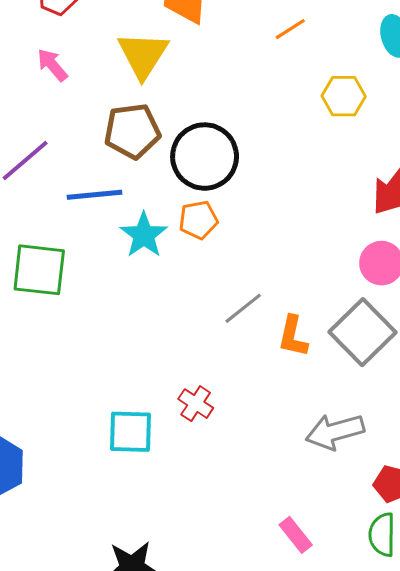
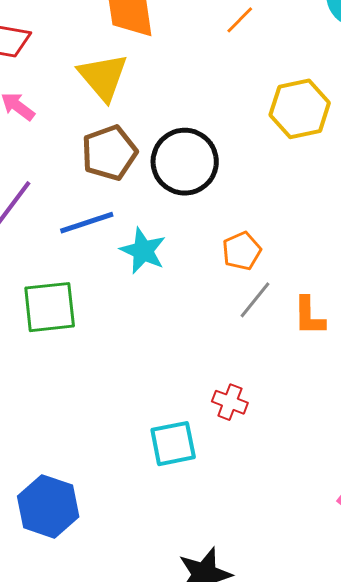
yellow hexagon: (344, 96) -> (300, 109), moved, size x1.4
orange pentagon: (198, 220) -> (242, 251), moved

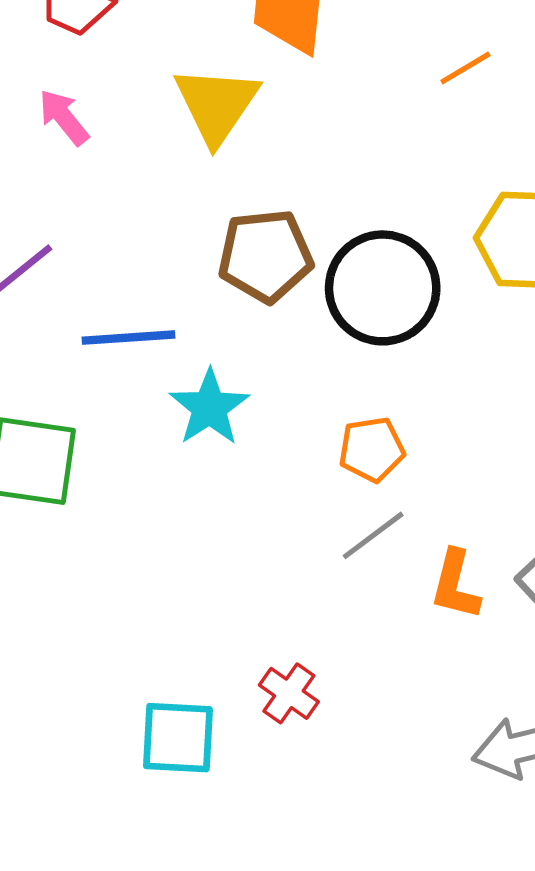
brown pentagon: (109, 153) -> (265, 256), moved
black circle: (185, 162) -> (383, 288), moved

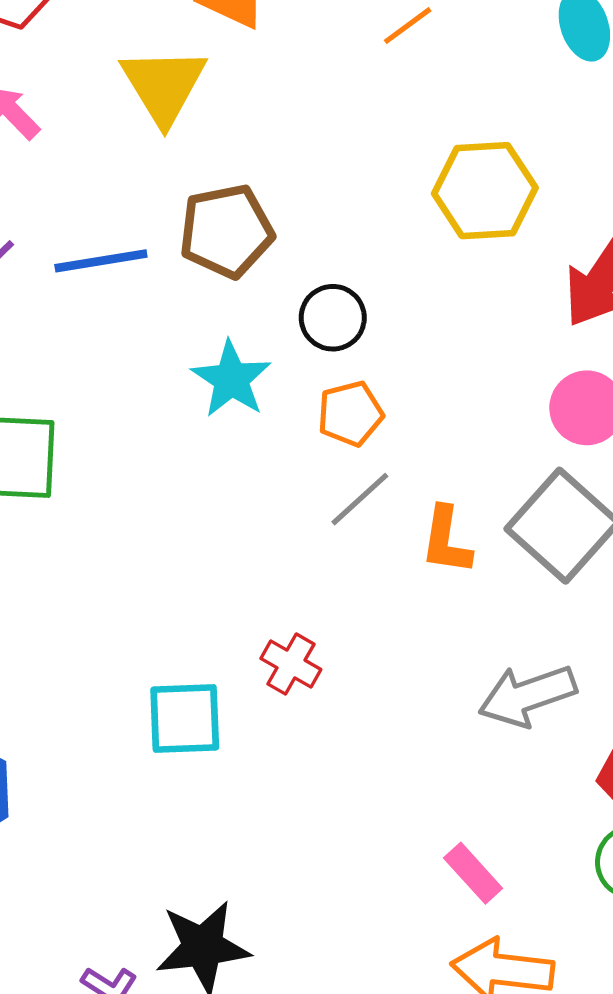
black circle: (383, 288) -> (333, 318), moved, size x0.6
blue line: (128, 338) -> (101, 261), moved
cyan star: (209, 407) -> (231, 379), moved

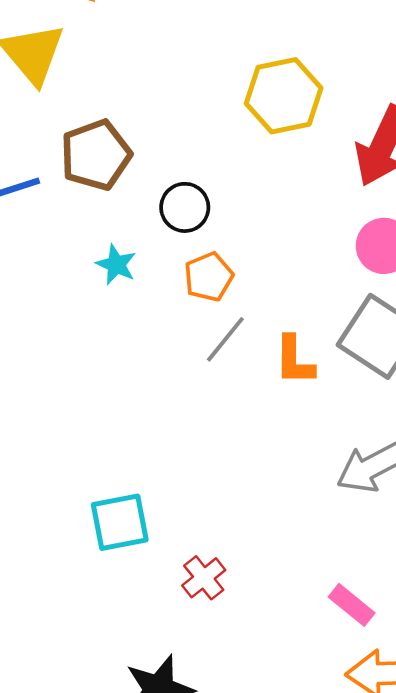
cyan star: (231, 379) -> (116, 265), size x0.7
red cross: (291, 664) -> (204, 578), moved, turned 30

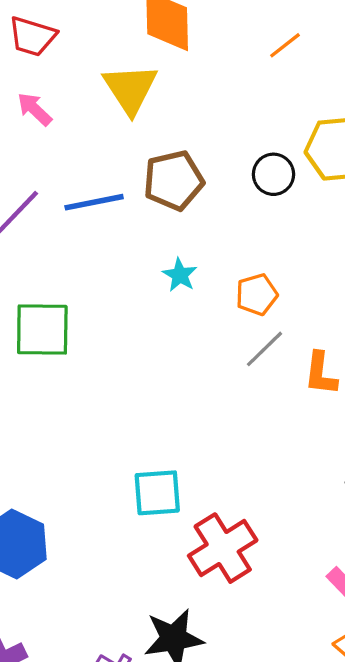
black circle: (185, 207) -> (273, 174), moved
red cross: (204, 578) -> (223, 548), size x1.8

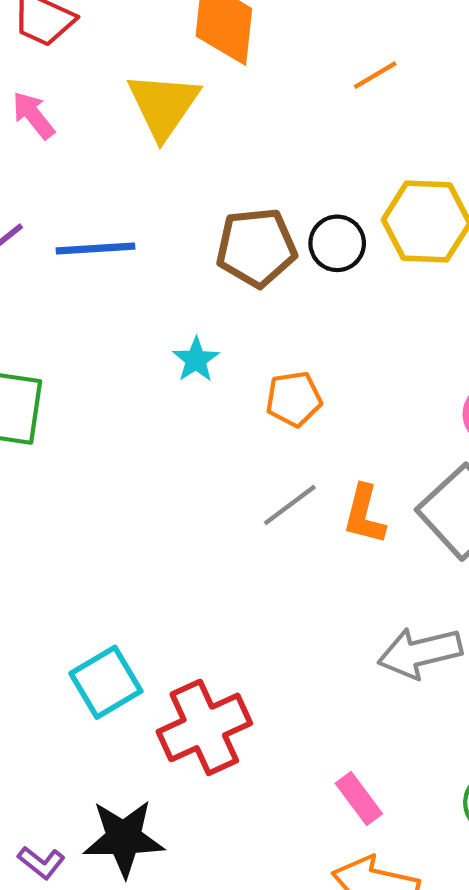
brown pentagon: (174, 180) -> (256, 247), moved
gray line: (265, 349) -> (290, 505), moved
cyan square: (157, 493) -> (106, 682), moved, turned -34

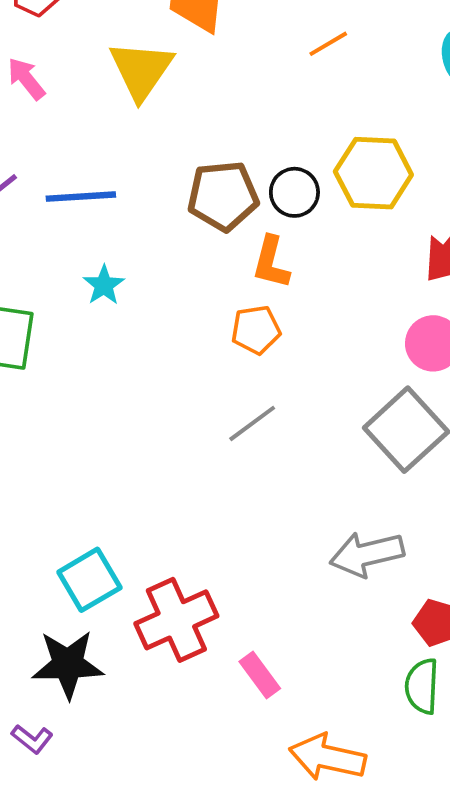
cyan star: (196, 360) -> (104, 285), moved
orange L-shape: (364, 515) -> (271, 262), moved
pink rectangle: (359, 798) -> (260, 675), moved
black star: (124, 838) -> (68, 664), moved

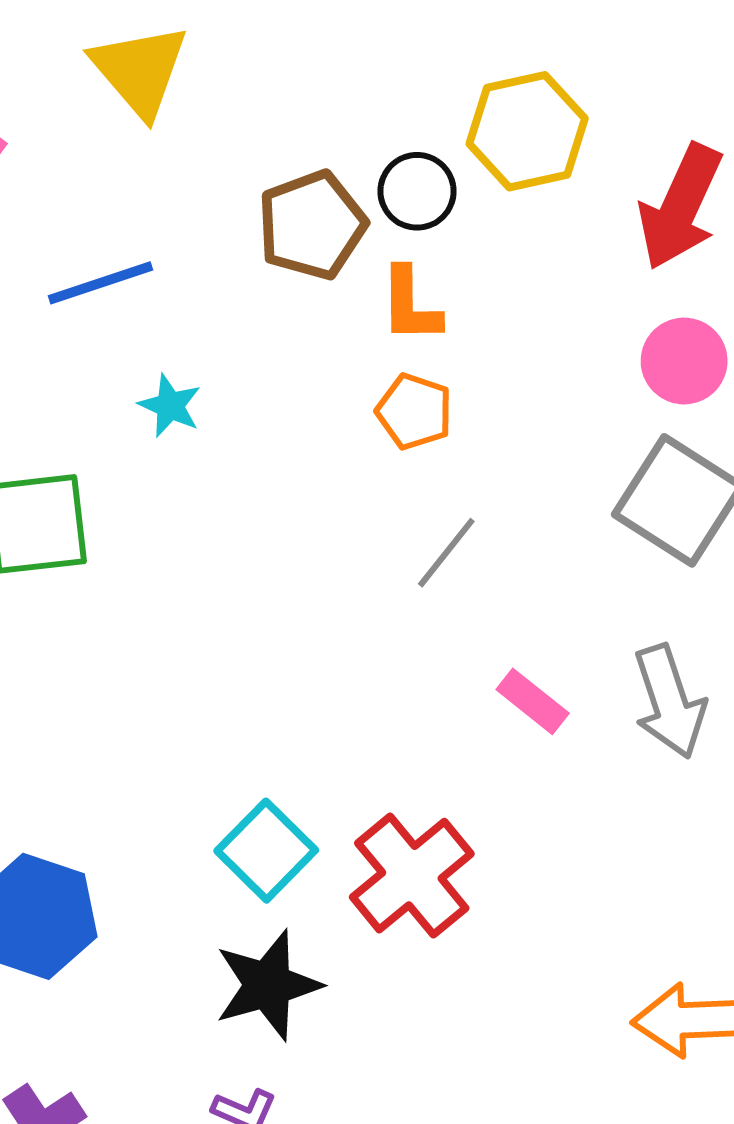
orange pentagon: (256, 330) -> (414, 412), turned -30
gray arrow: (367, 554) -> (669, 702), turned -80
pink rectangle: (260, 675) -> (533, 701), moved

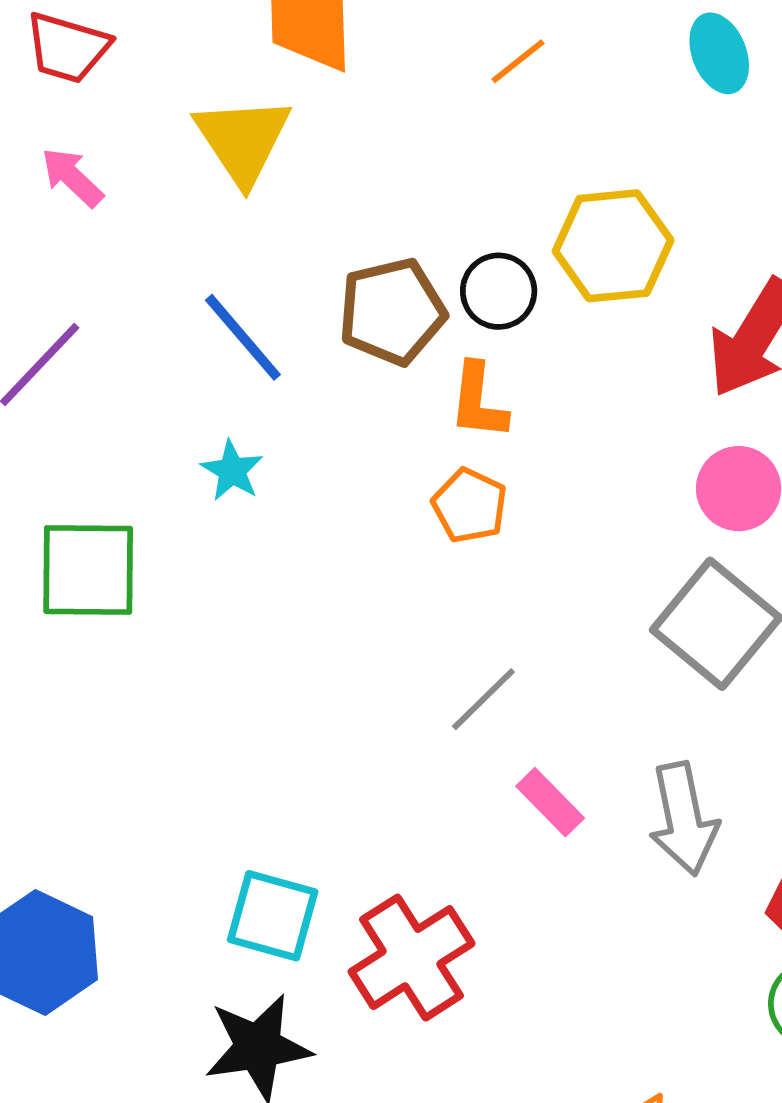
blue line: (100, 283) -> (243, 337), moved, turned 61
gray line: (446, 553) -> (483, 699), moved
cyan square: (266, 851) -> (273, 916), turned -36

